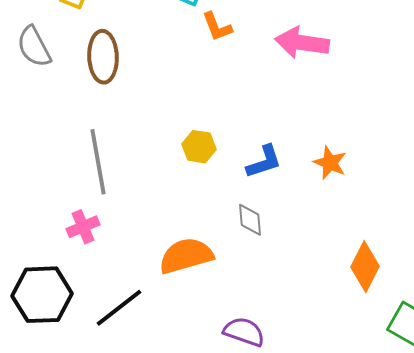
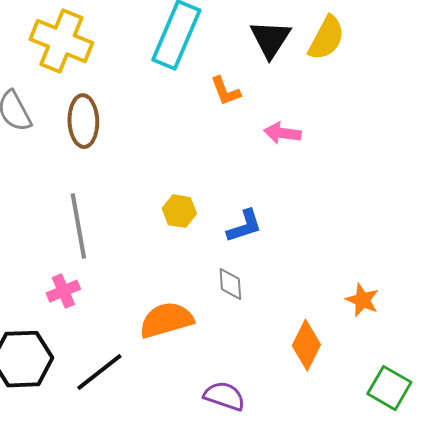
orange L-shape: (217, 27) -> (225, 91), moved
pink arrow: (302, 43) -> (282, 133), moved, size x0.7
orange star: (330, 163) -> (362, 300), moved
orange diamond: (365, 267) -> (306, 345), moved

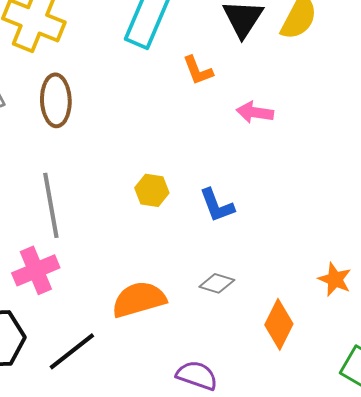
blue L-shape: (244, 226) -> (217, 205), turned 87
gray diamond: (230, 284) -> (217, 283), moved, turned -68
pink cross: (63, 291) -> (36, 270), size x1.4

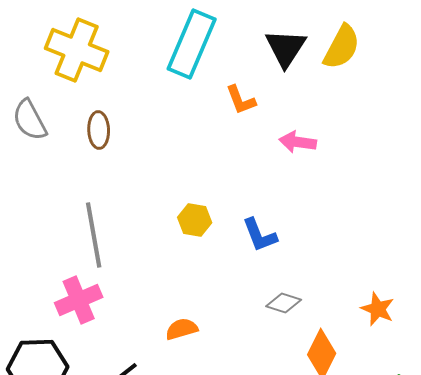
brown ellipse: (56, 100) -> (99, 130), size x0.7
gray diamond: (217, 283) -> (284, 303), moved
orange semicircle: (139, 299) -> (182, 329), size x0.6

